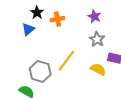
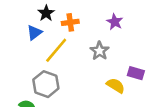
gray star: (97, 39) -> (100, 51), moved
yellow line: (66, 61) -> (56, 50), moved

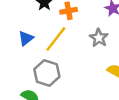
blue triangle: (34, 33) -> (26, 38), moved

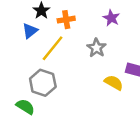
blue triangle: (26, 38) -> (30, 31), moved

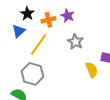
purple star: (111, 18) -> (68, 16), moved
yellow semicircle: (114, 83) -> (92, 70), turned 42

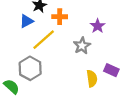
purple star: (68, 16) -> (98, 26), moved

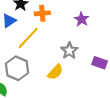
gray star: (82, 46) -> (69, 51), moved
yellow semicircle: (92, 78) -> (55, 72), moved, turned 56

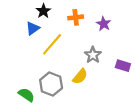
orange cross: (42, 13) -> (76, 17), moved
gray hexagon: (17, 68) -> (51, 84), moved

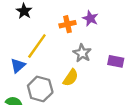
orange cross: (76, 17) -> (67, 24), moved
blue triangle: (33, 28) -> (18, 65), moved

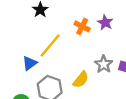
orange cross: (67, 24) -> (82, 26), turned 35
gray star: (82, 53) -> (104, 64), moved

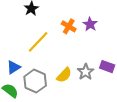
blue triangle: (30, 63) -> (14, 67), moved
gray star: (104, 64) -> (86, 72), moved

